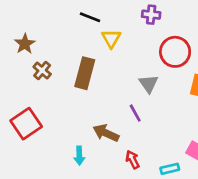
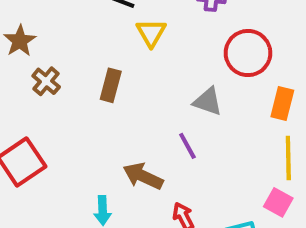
brown rectangle: (85, 73) -> (111, 85), size x0.7
gray triangle: (148, 84) -> (208, 101), turned -36

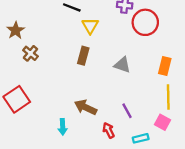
red circle: (248, 53) -> (145, 22), moved
brown rectangle: (111, 85) -> (83, 56), moved
purple line: (187, 146) -> (127, 111), moved

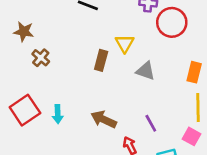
yellow triangle: (90, 26) -> (125, 43), moved
brown star: (16, 30) -> (24, 32), turned -30
cyan arrow: (63, 127) -> (58, 114), moved

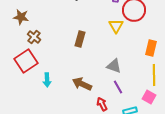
yellow triangle: (125, 43) -> (116, 26), moved
gray triangle: (146, 71) -> (114, 66), moved
red square: (25, 110) -> (26, 61), moved

